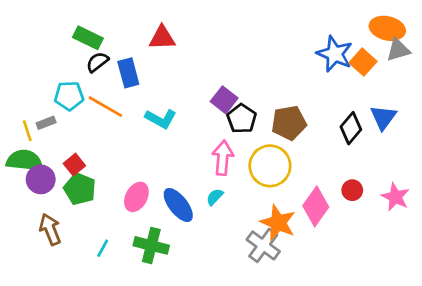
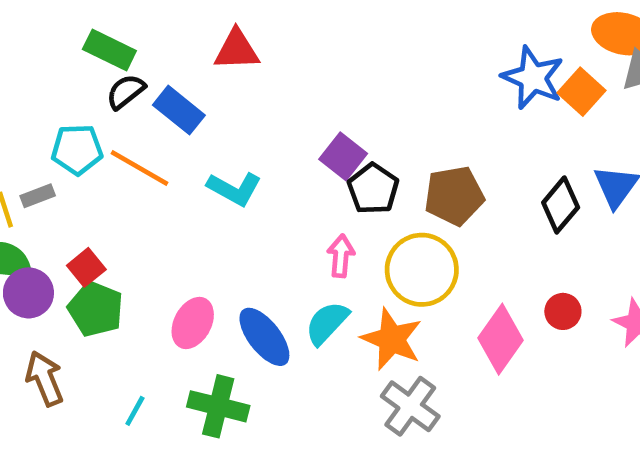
blue rectangle: (128, 73) -> (179, 110), turned -36
pink arrow: (223, 158) -> (341, 256), size x0.7
cyan semicircle: (215, 197) -> (327, 323), size x1.5
orange star: (278, 223) -> (392, 339), moved

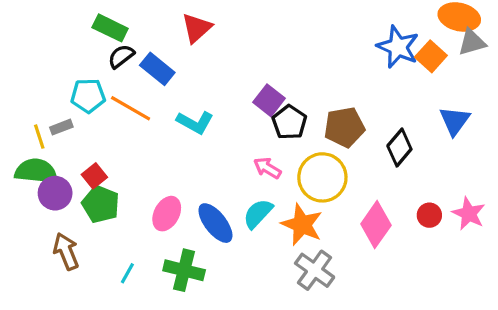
red triangle: (237, 50) -> (197, 28), turned -40
black diamond: (561, 205) -> (399, 148), moved
pink arrow: (341, 256) -> (267, 168), turned -64
red circle: (563, 311) -> (429, 215), moved

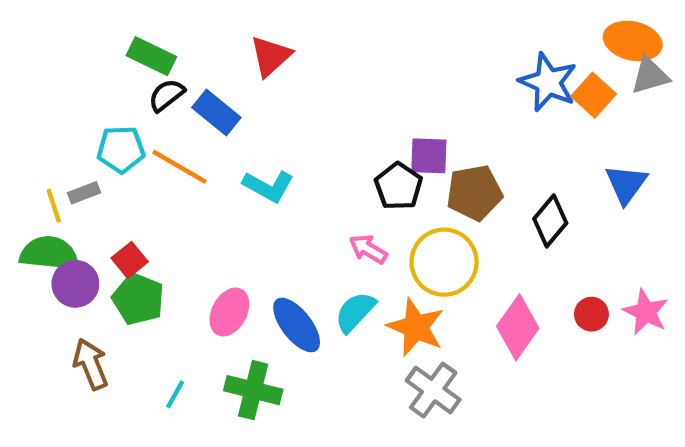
purple square: (269, 100) -> (429, 156), moved, turned -36

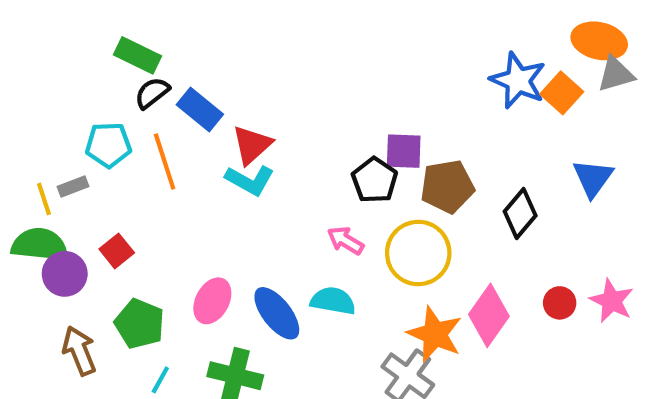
red triangle: (271, 56) -> (252, 145), moved
orange line: (179, 167) -> (165, 162), turned 42
green pentagon: (138, 299) -> (140, 324), moved
cyan semicircle: (355, 312) -> (333, 301), turned 57
orange star: (416, 327) -> (435, 334), moved

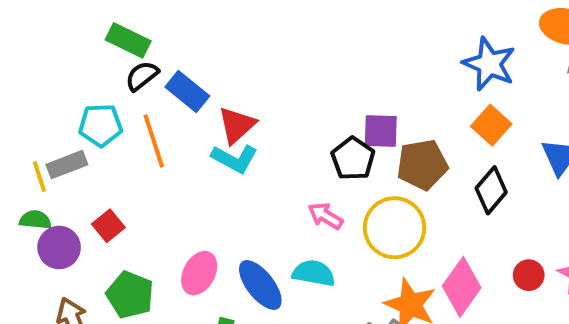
orange square: (562, 93) -> (491, 125), moved
gray rectangle: (73, 186) -> (67, 165), size x1.4
green semicircle: (40, 245) -> (35, 220), size x0.6

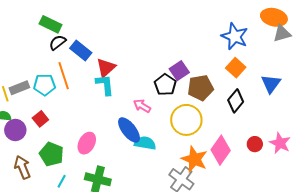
cyan pentagon: (100, 125) -> (44, 85), moved
purple square: (381, 131) -> (179, 71), turned -36
cyan L-shape: (235, 159) -> (105, 85), turned -125
pink arrow: (325, 216) -> (142, 106), moved
blue ellipse: (260, 285) -> (129, 130), moved

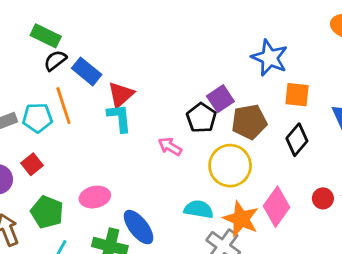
blue star: (235, 36) -> (270, 58), moved
orange square: (236, 68) -> (297, 95), turned -36
blue ellipse: (129, 130) -> (139, 227), moved
pink ellipse: (87, 143) -> (95, 197), turned 50
cyan semicircle: (145, 143) -> (199, 209), moved

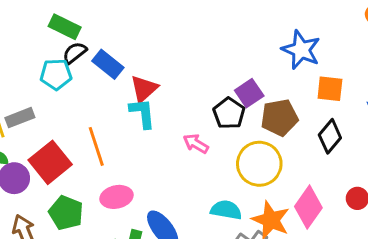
orange line: (63, 106) -> (96, 146), moved
cyan pentagon: (37, 118) -> (56, 74), moved
red square: (32, 164) -> (50, 162), size x1.8

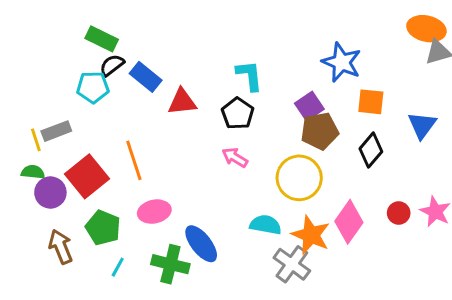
red triangle: (144, 89) -> (182, 102), turned 36
purple square: (249, 93) -> (309, 106), moved
cyan L-shape: (142, 113) -> (249, 75), moved
black pentagon: (229, 113) -> (238, 114), moved

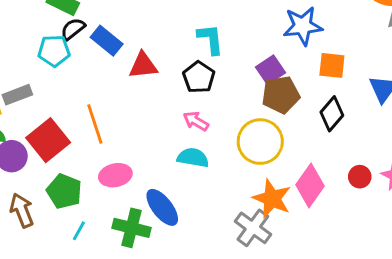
blue star: (342, 62) -> (303, 26), turned -30
cyan semicircle: (266, 225) -> (193, 158), moved

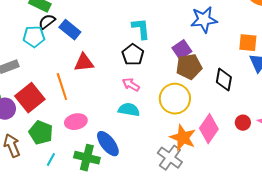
red triangle: (143, 65) -> (84, 63), moved
orange square: (332, 65) -> (248, 43), moved
black diamond: (332, 114) -> (224, 80), turned -30

